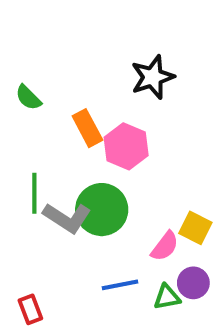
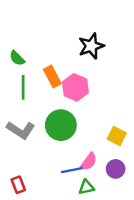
green line: (34, 193) -> (23, 87), moved
gray L-shape: (67, 218) -> (21, 130), moved
pink semicircle: (165, 246) -> (89, 162), moved
green triangle: (167, 297) -> (86, 187), moved

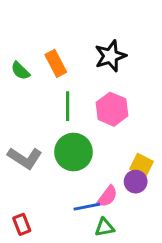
orange rectangle: (52, 76) -> (56, 63), moved
green line: (23, 87) -> (68, 106), moved
pink hexagon: (75, 87) -> (112, 109), moved
purple circle: (116, 169) -> (136, 182), moved

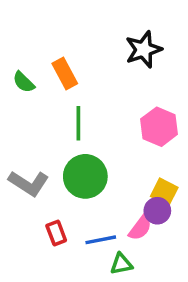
black star: (110, 56) -> (144, 50), moved
pink hexagon: (112, 109) -> (159, 127), moved
pink semicircle: (107, 196) -> (140, 228), moved
red rectangle: (22, 224) -> (56, 233), moved

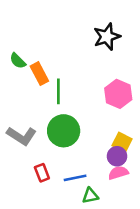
orange rectangle: (65, 74) -> (39, 74), moved
pink semicircle: (140, 228) -> (118, 173), moved, turned -144

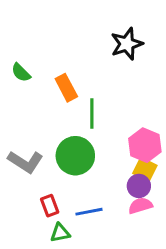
orange rectangle: (39, 74) -> (66, 88), moved
green line: (58, 91) -> (92, 113), moved
pink hexagon: (118, 94) -> (145, 145), moved
green triangle: (90, 196) -> (60, 233), moved

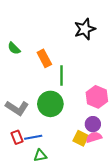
yellow square: (145, 169) -> (81, 138), moved
red rectangle: (50, 206) -> (17, 137), moved
blue line: (89, 212) -> (33, 137), moved

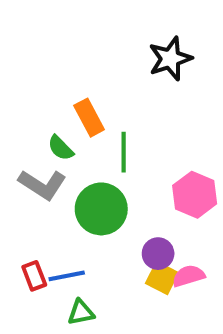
green semicircle: (14, 48) -> (61, 148), moved
gray L-shape: (17, 108) -> (42, 185), moved
purple circle: (93, 124) -> (158, 254), moved

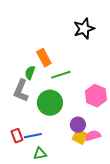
green semicircle: (61, 148) -> (30, 73), turned 64
green line: (124, 152) -> (61, 75), turned 72
gray L-shape: (42, 185) -> (21, 91), turned 80

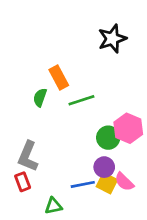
gray L-shape: (21, 91) -> (28, 156), moved
green circle: (50, 103) -> (108, 138), moved, size x0.7
blue line: (33, 136) -> (83, 184), moved
pink semicircle: (93, 136) -> (124, 182), turned -119

